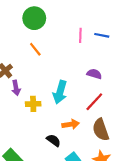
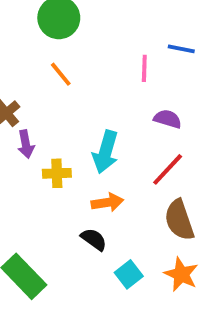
pink line: (80, 35) -> (144, 68), moved
orange arrow: (71, 124) -> (107, 202), moved

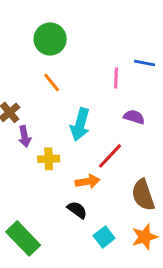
cyan arrow: (105, 152) -> (80, 124), moved
red line: (168, 169) -> (110, 156), moved
orange star: (181, 274) -> (145, 237), turned 30

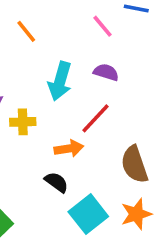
pink line: (116, 78) -> (103, 26), turned -42
purple semicircle: (134, 117) -> (106, 72), moved
cyan square: (104, 237) -> (88, 214), size x1.5

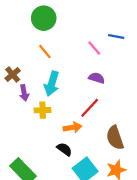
cyan arrow: (60, 81) -> (52, 84), moved

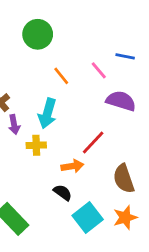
orange line: (45, 51) -> (61, 76), moved
purple semicircle: (97, 78) -> (121, 101), moved, size x1.5

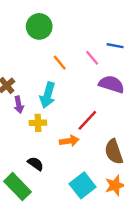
black semicircle: (63, 193) -> (36, 164), moved

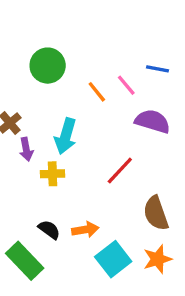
green circle: (39, 26) -> (48, 66), moved
orange line: (60, 63) -> (97, 92), moved
orange arrow: (69, 141) -> (85, 230), moved

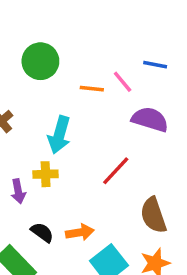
orange line: (97, 92) -> (92, 89), turned -45
purple arrow: (26, 149) -> (18, 191), moved

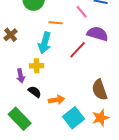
orange line: (92, 89) -> (56, 23), moved
red line: (116, 171) -> (78, 50), moved
black semicircle: (42, 232) -> (35, 92), moved

